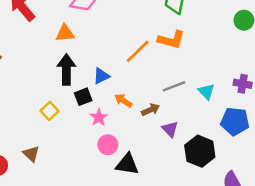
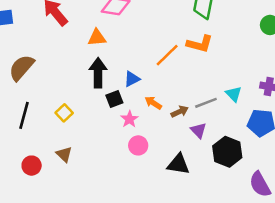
gray line: (174, 86) -> (206, 103), moved
yellow square: (49, 111) -> (64, 113), moved
black triangle: (127, 164) -> (178, 164), moved

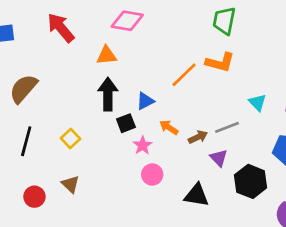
cyan triangle: (234, 94) -> (257, 102), moved

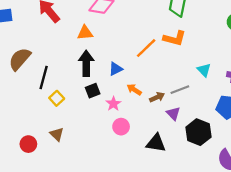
black square: (126, 123) -> (93, 91), moved
black line: (26, 141) -> (44, 78), moved

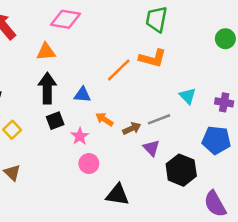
blue triangle: (116, 69) -> (82, 95), turned 32
black triangle: (156, 143) -> (117, 195), moved

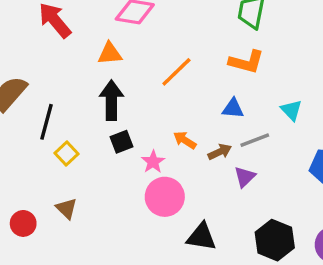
orange line: (119, 70) -> (176, 72), moved
blue triangle: (82, 95) -> (233, 108), moved
purple triangle: (151, 148) -> (245, 177), turned 30
pink circle: (89, 164) -> (165, 197), size x1.5
black hexagon: (181, 170) -> (275, 240), moved

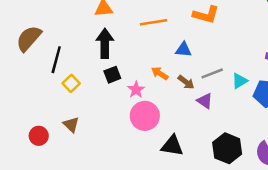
orange line: (176, 72) -> (154, 22), turned 35
blue triangle: (233, 108) -> (183, 50), moved
cyan triangle: (291, 110) -> (240, 81), moved, turned 42
brown arrow: (220, 152) -> (186, 82), turned 63
purple triangle: (245, 177) -> (205, 101), turned -42

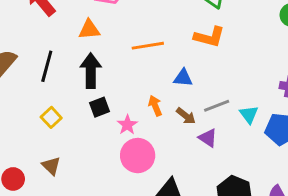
black line: (56, 60) -> (47, 66), moved
orange arrow: (160, 73) -> (155, 106), turned 35
cyan triangle: (240, 81) -> (249, 115), turned -35

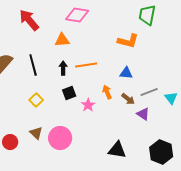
orange L-shape: (209, 37) -> (128, 41), moved
orange line: (148, 46) -> (86, 65), moved
black line: (47, 66) -> (33, 65), turned -30
black arrow: (91, 71) -> (63, 68), size x0.6
pink circle: (138, 156) -> (60, 138), moved

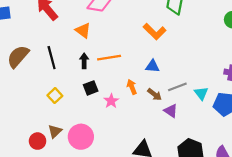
orange triangle: (62, 40) -> (83, 30), turned 42
orange L-shape: (128, 41) -> (155, 32), turned 30
brown triangle: (36, 133) -> (55, 131), turned 32
red circle: (10, 142) -> (38, 141), moved

